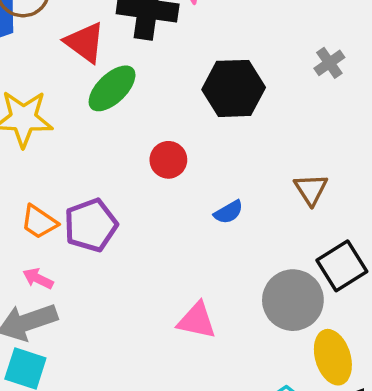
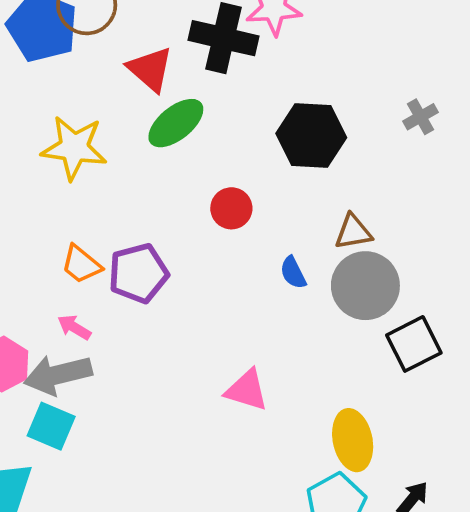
brown triangle: (311, 189) -> (353, 232), moved, turned 48
blue semicircle: (229, 212) -> (293, 273), turned 88
gray circle: (293, 300) -> (365, 286), moved
yellow ellipse: (333, 357) -> (353, 440), moved

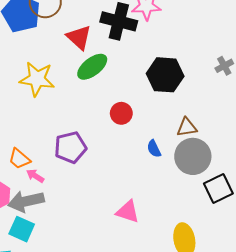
orange trapezoid: (81, 264) -> (19, 159), moved

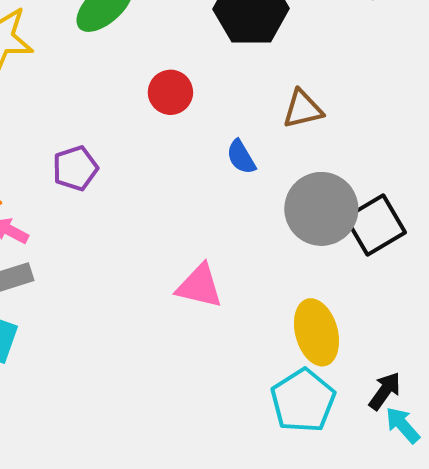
purple pentagon: (70, 147) -> (75, 168), size x0.7
gray circle: (193, 156) -> (321, 209), moved

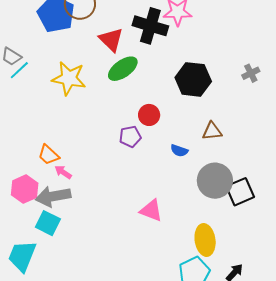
blue semicircle: (241, 157) -> (179, 151), turned -48
purple pentagon: (75, 168) -> (130, 137), moved

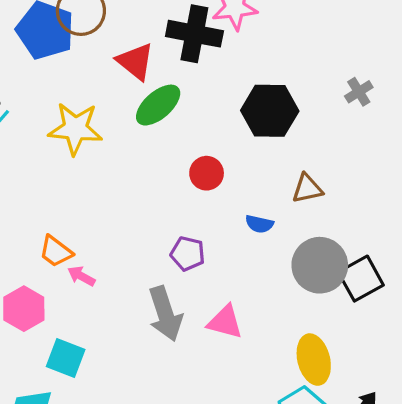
purple pentagon: (130, 137) -> (188, 254), moved, turned 30
gray arrow: (53, 196) -> (165, 314), moved, turned -92

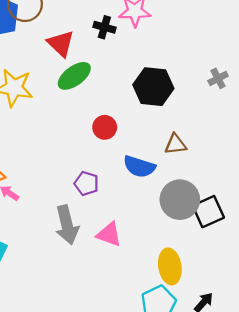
black cross: (194, 34) -> (104, 27), size x0.6
blue semicircle: (259, 224) -> (139, 167), size x1.6

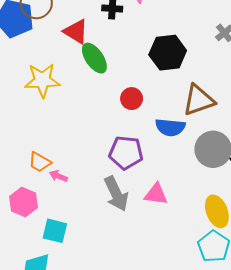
green ellipse: (74, 76) -> (94, 58), turned -76
brown triangle: (176, 144) -> (199, 100), size x1.6
purple pentagon: (86, 183) -> (126, 153), size x1.5

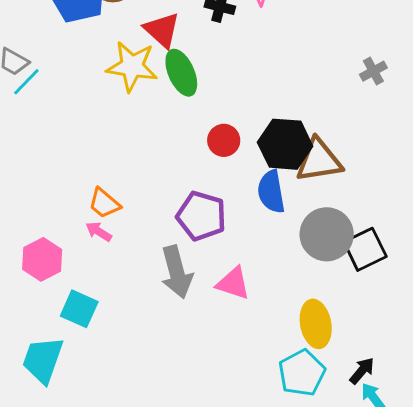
black hexagon: (168, 53) -> (285, 144), moved
yellow star: (42, 80) -> (132, 66), moved
blue semicircle: (170, 127) -> (271, 192), turned 64
orange trapezoid: (40, 162) -> (104, 203), moved

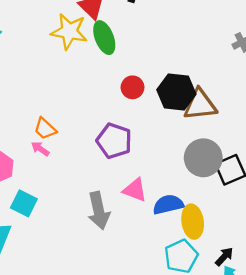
blue semicircle: (271, 192) -> (168, 205), moved, turned 84
gray arrow: (177, 272) -> (99, 211), moved

